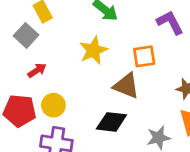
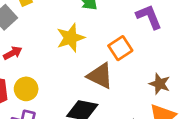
orange square: (144, 56) -> (120, 48), turned -30

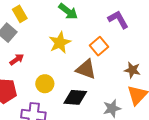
yellow circle: (26, 89) -> (45, 84), moved

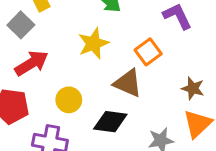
red arrow: (17, 59) -> (32, 63), size x1.6

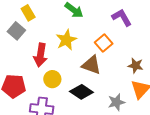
red arrow: (32, 63) -> (40, 55), moved, turned 135
black diamond: (110, 122) -> (81, 92), turned 30

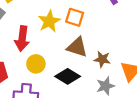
orange square: (104, 43) -> (75, 17), moved, turned -30
brown star: (136, 66) -> (102, 59), moved

